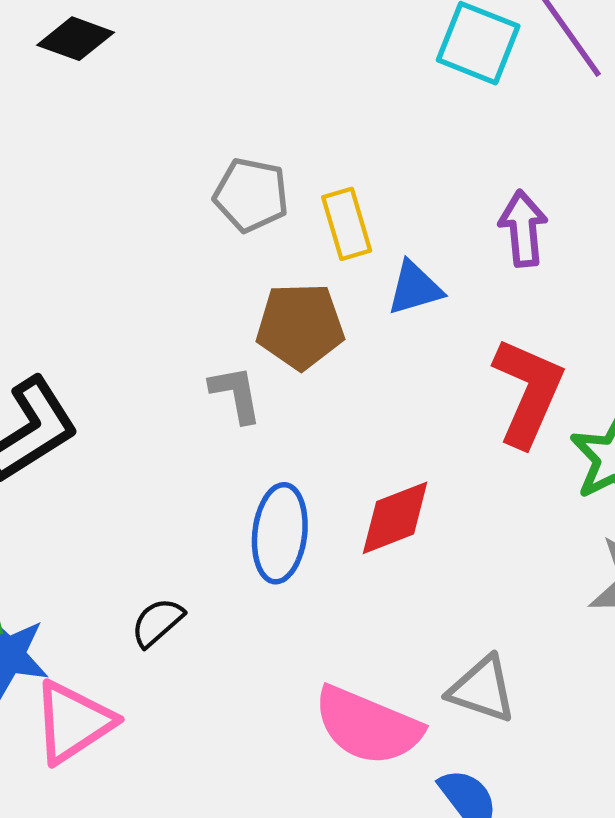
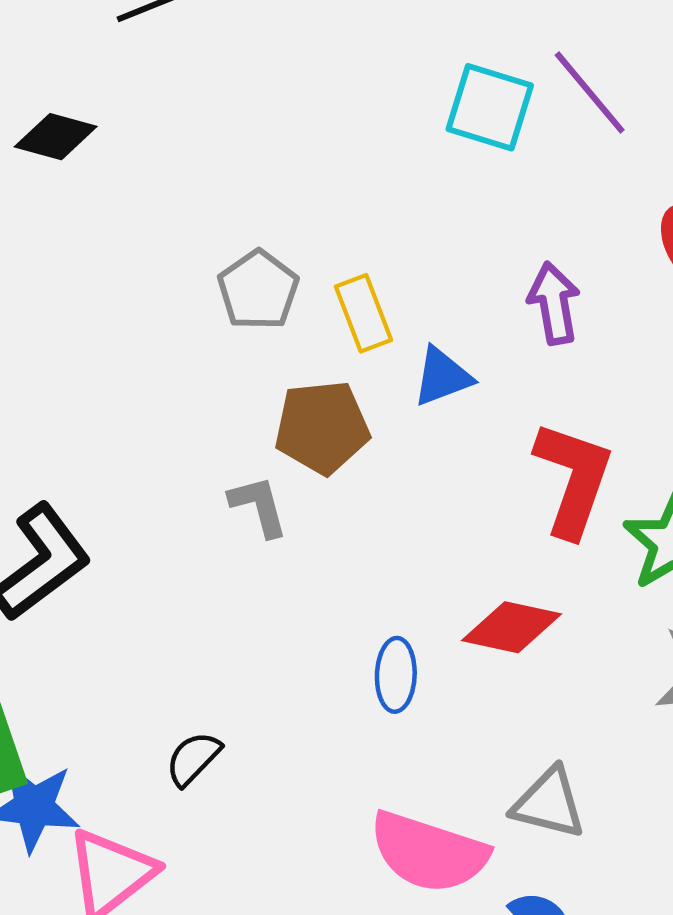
gray pentagon: (251, 195) -> (258, 290), turned 30
red diamond: (395, 518) -> (512, 627), moved, turned 38
blue ellipse: (280, 533) -> (396, 675), moved, size x0.7

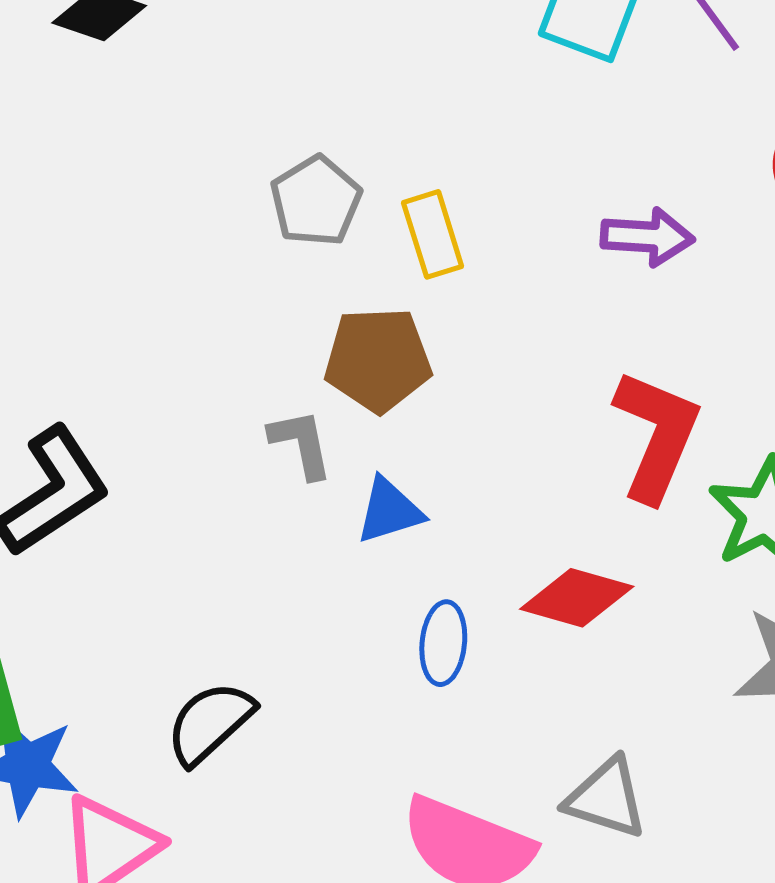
purple arrow: (554, 303) -> (647, 237), turned 100
blue triangle: (442, 377) -> (389, 511), moved
black semicircle: (193, 759) -> (210, 723), size x1.4

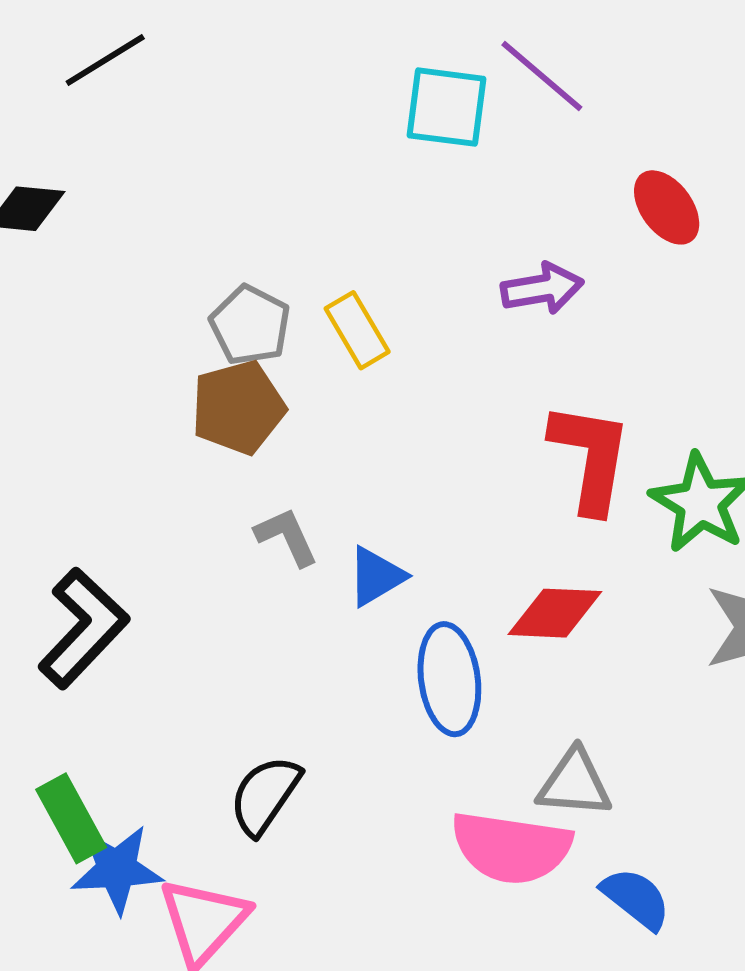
brown pentagon: (378, 360) -> (238, 407), moved
blue ellipse: (443, 643) -> (449, 679), size x1.5
gray triangle: (606, 798) -> (574, 783), moved

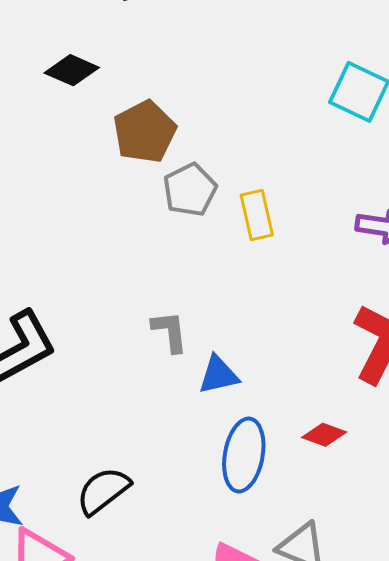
brown pentagon: (238, 407) -> (145, 132), moved, turned -30
red diamond: (555, 613) -> (324, 435), size x0.7

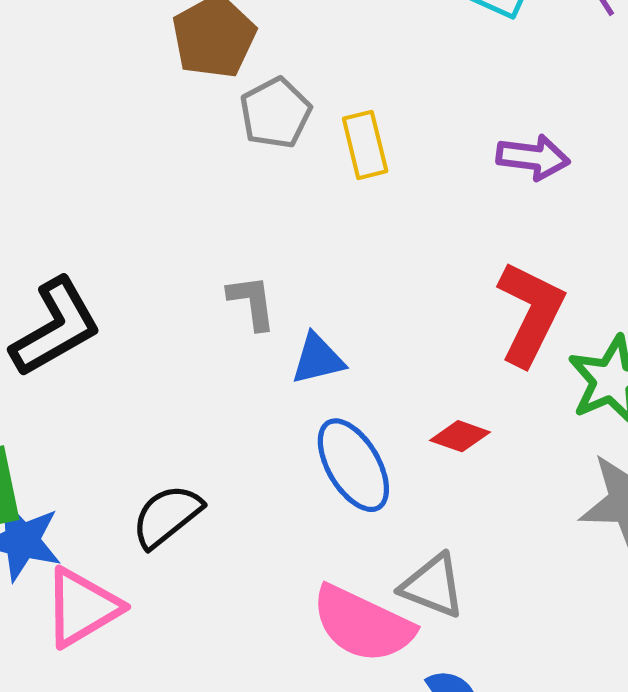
blue ellipse: (244, 455) -> (353, 465), turned -40

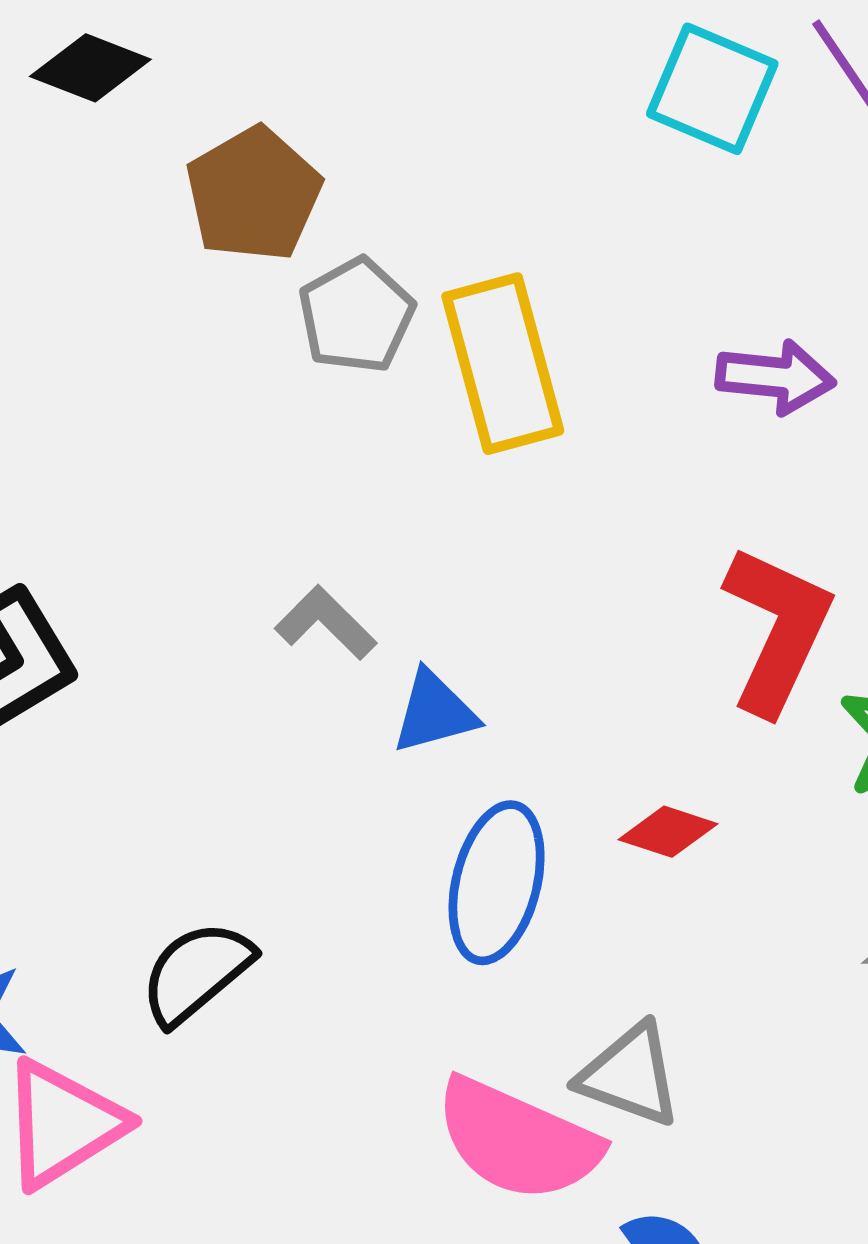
yellow rectangle: (365, 145) -> (503, 364), size x1.6
gray L-shape: (252, 302) -> (326, 623), turned -36
blue ellipse: (353, 465) -> (497, 883), turned 46

